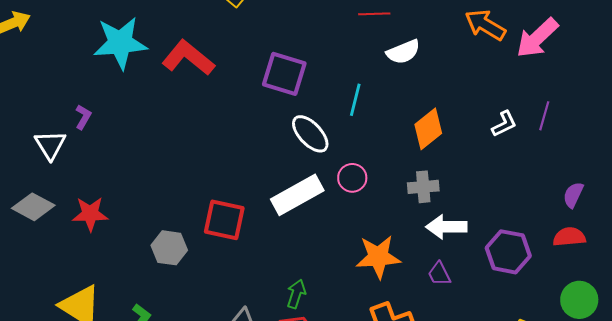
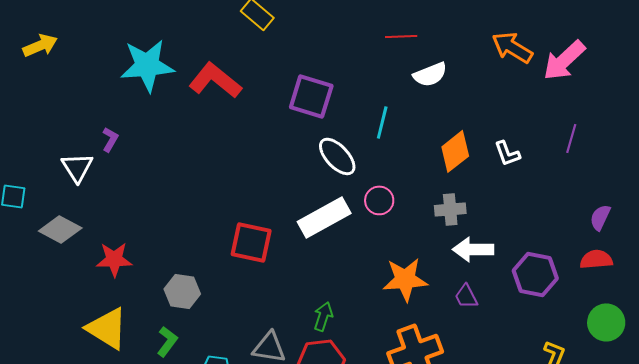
white L-shape: (504, 124) -> (507, 153), moved, turned 96
red star: (90, 214) -> (114, 259), moved
gray hexagon: (169, 248) -> (182, 291), moved

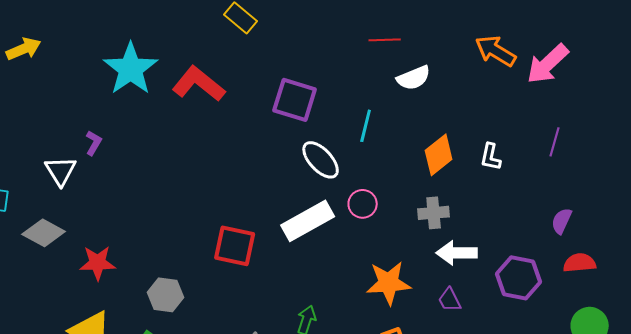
cyan star: (147, 65) -> (131, 69), turned -30
white L-shape: (507, 153) -> (491, 157), turned 32
purple semicircle: (600, 217) -> (562, 221), moved

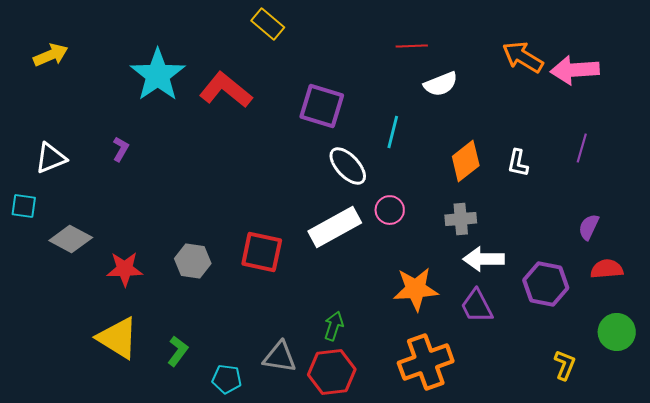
pink arrow: (548, 64) -> (575, 70), turned 39
white triangle: (61, 171) -> (51, 158), moved, turned 40
gray hexagon: (166, 295) -> (193, 261), moved
purple trapezoid: (450, 300) -> (477, 306), size x1.4

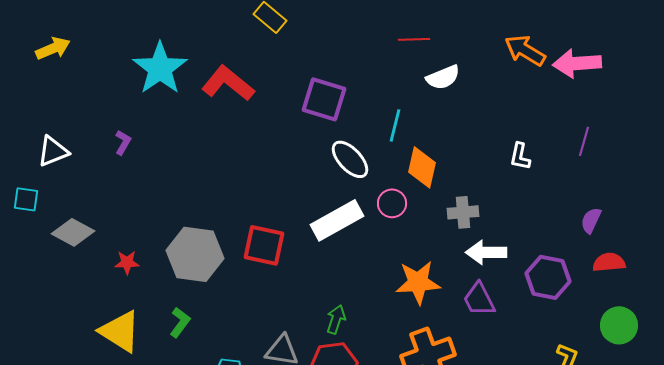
orange diamond: (466, 161) -> (422, 167), moved, turned -39
gray hexagon: (193, 261) -> (195, 254), size x1.6
red star: (125, 269) -> (127, 262), size x0.7
green L-shape: (178, 351) -> (180, 322), moved

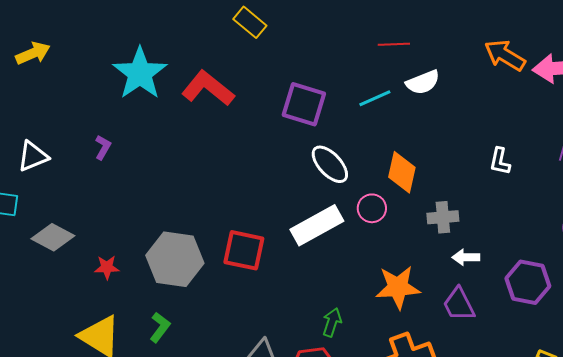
cyan line: (395, 125) -> (375, 98), moved, turned 52
white arrow: (486, 252) -> (466, 257), size x0.7
green arrow: (336, 319) -> (332, 322), moved

